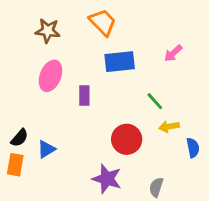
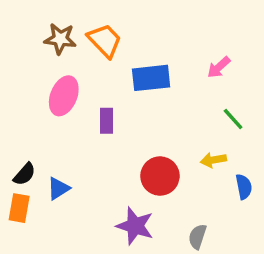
orange trapezoid: (103, 22) -> (105, 41), moved
green line: (155, 101) -> (233, 119), moved

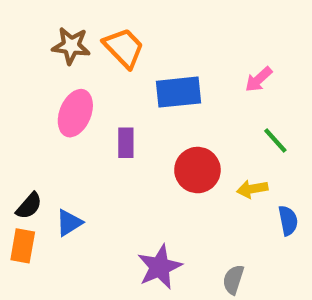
red circle: (160, 176) -> (197, 170), moved
purple star: (135, 226) -> (160, 267), turned 30

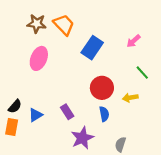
blue rectangle: (179, 92) -> (92, 48), turned -50
purple rectangle: (126, 143) -> (67, 112), moved, turned -32
blue semicircle: (288, 221) -> (104, 114), moved

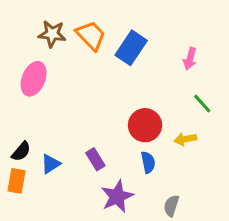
pink arrow: (134, 41) -> (190, 59), turned -32
blue rectangle: (92, 48) -> (131, 48), moved
pink ellipse: (39, 58) -> (34, 79), moved

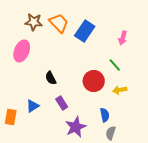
green line: (202, 104) -> (115, 65), moved
black semicircle: (21, 152) -> (51, 78), moved, turned 112
blue semicircle: (148, 162) -> (105, 115), moved

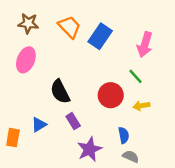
brown star: (34, 22) -> (28, 23), moved
pink arrow: (123, 38) -> (145, 45), size x1.5
black semicircle: (51, 78) -> (60, 92), size x1.5
gray semicircle: (111, 133) -> (131, 156), turned 96

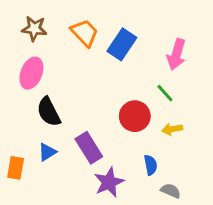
black semicircle: (60, 92) -> (49, 112), moved
purple rectangle: (73, 121) -> (89, 148), size x1.5
gray semicircle: (131, 156) -> (171, 191), moved

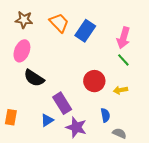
green line: (165, 93) -> (123, 60), moved
black semicircle: (49, 112) -> (34, 78), turned -30
blue triangle: (47, 152) -> (47, 120), moved
purple star: (109, 182) -> (76, 127), turned -30

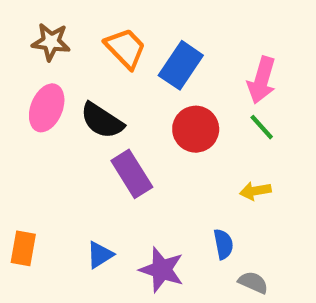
black semicircle: (34, 78) -> (102, 121), moved
red circle: (94, 81) -> (196, 129), moved
purple rectangle: (62, 103) -> (132, 174), moved

